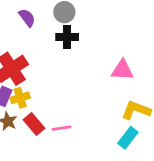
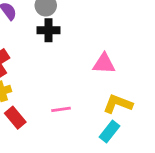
pink line: (62, 128) -> (61, 109), moved

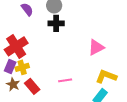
pink triangle: (104, 64) -> (96, 47), turned -30

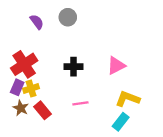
black cross: (56, 23) -> (74, 67), moved

